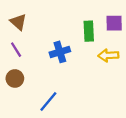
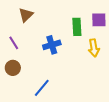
brown triangle: (18, 22) -> (26, 15), moved, turned 35
yellow arrow: (108, 55) -> (94, 48), turned -96

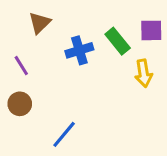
green rectangle: (77, 27) -> (118, 41), turned -36
blue cross: (52, 45) -> (79, 50), moved

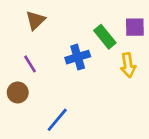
blue cross: (79, 50) -> (78, 57), moved
purple line: (21, 66) -> (30, 64), moved

